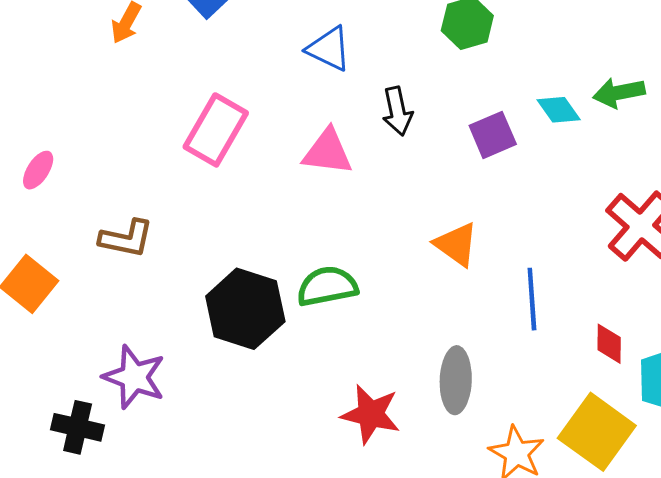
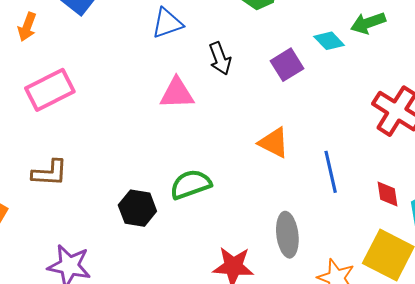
blue triangle: (329, 49) -> (167, 23), turned -36
pink rectangle: (216, 130) -> (50, 90), moved, turned 42
black hexagon: (245, 309) -> (137, 208), size x0.7

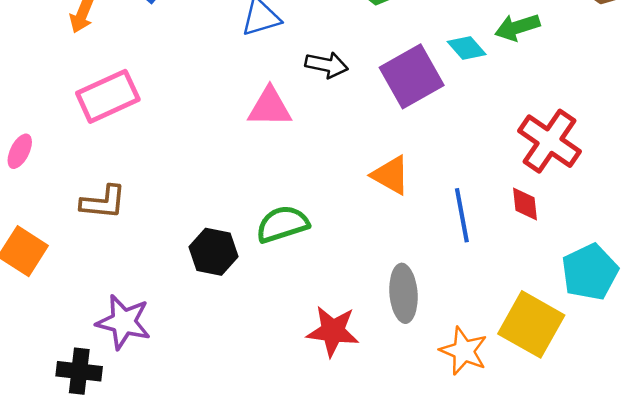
black arrow: (220, 58) -> (327, 65), turned -60
purple square: (287, 65) -> (412, 76), size x1.5
red diamond: (388, 194) -> (525, 204), moved

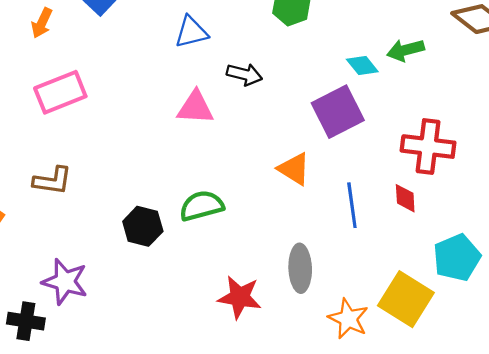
purple square: (412, 76) -> (338, 112), moved
red cross: (549, 141) -> (428, 147), turned -30

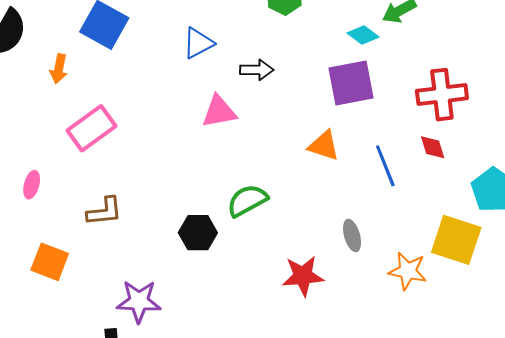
purple square: (338, 112) -> (351, 83), turned 30
gray ellipse: (300, 268) -> (352, 236), size x0.7

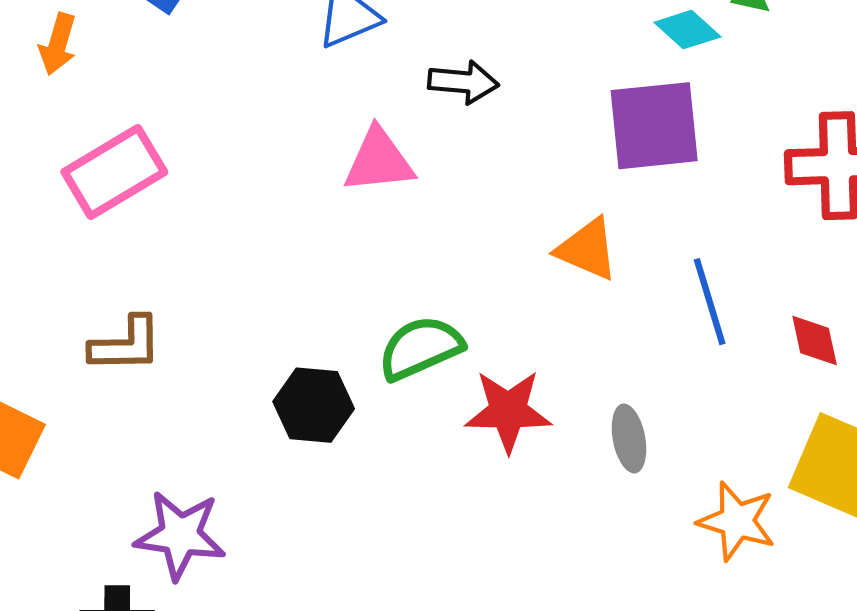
red diamond: (433, 147) -> (815, 341), moved
red star: (303, 276) -> (508, 411), moved

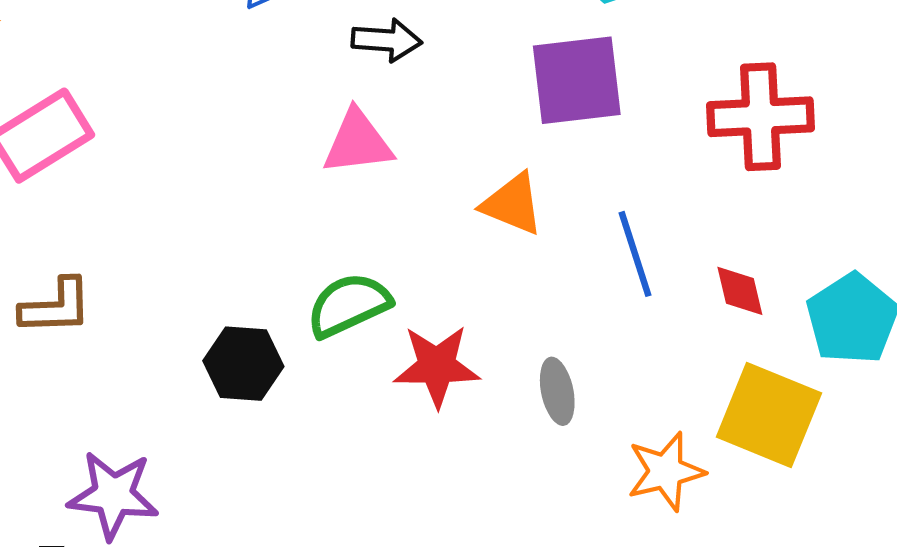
pink triangle: (379, 161) -> (358, 142), moved
orange star: (737, 521) -> (666, 471), turned -30

